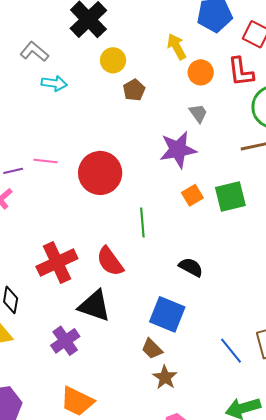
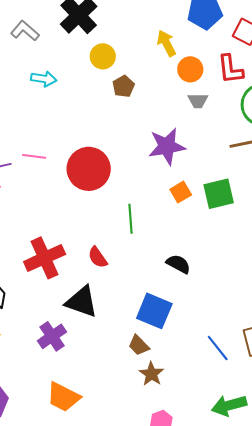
gray L-shape: (34, 52) -> (25, 31), moved
gray trapezoid: (198, 113) -> (198, 101), moved, turned 125
red semicircle: (110, 261) -> (98, 257), size x0.7

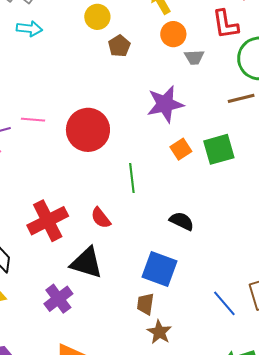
orange circle: (190, 69) -> (173, 34), moved
cyan arrow: (44, 79) -> (29, 29), moved
brown trapezoid: (139, 345) -> (145, 304), turned 55

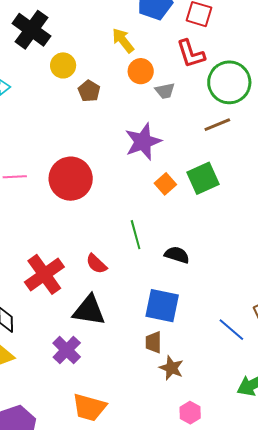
green line: (132, 178) -> (136, 235), moved

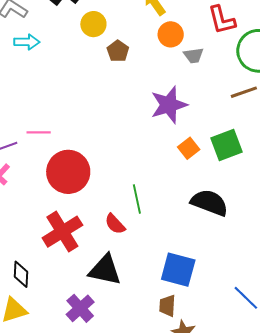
red circle: (71, 179) -> (68, 172), moved
green line: (136, 235) -> (137, 199), moved
black semicircle: (177, 255) -> (209, 203), moved, size x1.5

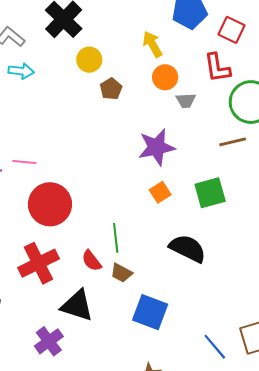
orange square: (189, 148) -> (160, 192), moved
brown trapezoid: (167, 306) -> (121, 273), moved, turned -70

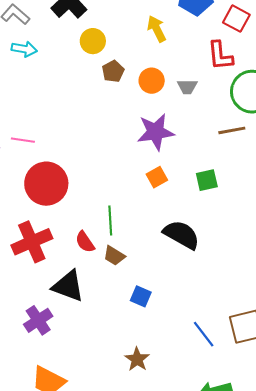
orange circle: (165, 77) -> (152, 81), moved
green square: (210, 193) -> (207, 180), size x0.7
blue square: (150, 312) -> (141, 296), size x0.6

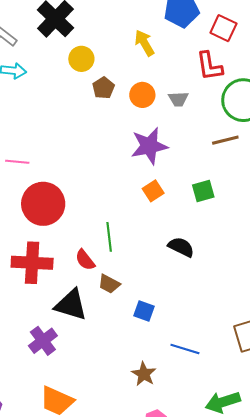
black semicircle: (181, 235) -> (181, 247), size x0.7
red cross: (32, 242) -> (32, 263), turned 30
brown trapezoid: (114, 256) -> (109, 284), moved
blue line: (204, 334) -> (185, 349), moved, turned -32

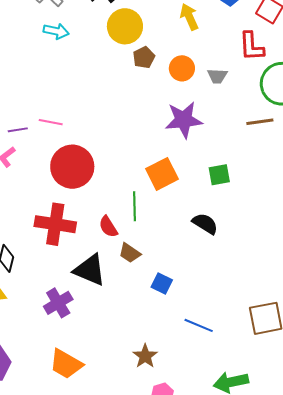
yellow circle: (81, 59) -> (125, 26), size x1.4
orange square: (153, 191) -> (162, 174), moved, size x1.5
green square: (203, 191) -> (219, 175), moved
brown star: (144, 374) -> (145, 356), moved

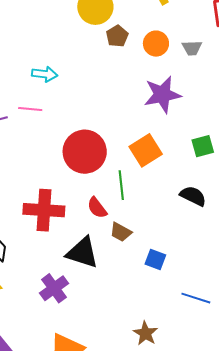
cyan arrow: (56, 31) -> (45, 74), moved
red circle: (72, 167) -> (85, 152), moved

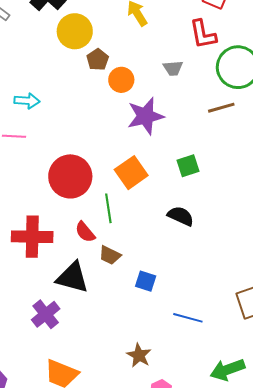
orange circle: (156, 44) -> (121, 80), moved

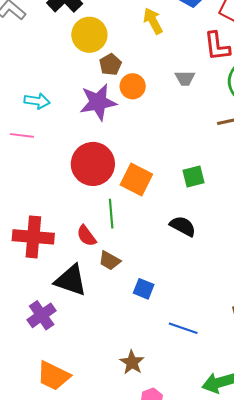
purple star: (145, 116) -> (98, 102), moved
orange square: (131, 173) -> (136, 179), turned -32
red circle: (70, 176) -> (93, 164), moved

